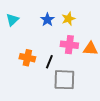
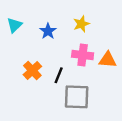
blue star: (47, 20) -> (48, 31), moved
orange cross: (27, 58) -> (32, 71), turned 35

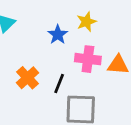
blue star: (48, 31) -> (58, 35), moved

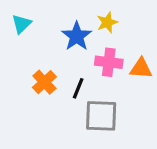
blue star: (58, 35) -> (77, 36), size x1.4

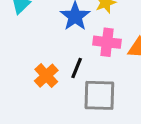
orange cross: (44, 82) -> (46, 76), moved

